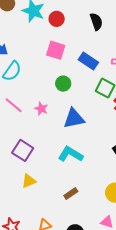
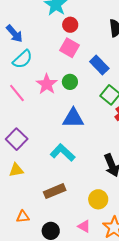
red circle: (57, 19) -> (70, 25), moved
pink star: (41, 109) -> (47, 84), moved, size x1.5
brown rectangle: (71, 193) -> (55, 191), size x1.5

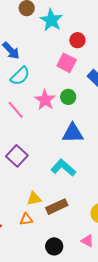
red circle: (70, 25) -> (77, 40), moved
yellow triangle: (16, 170) -> (34, 199), moved
orange triangle: (23, 217) -> (26, 219), moved

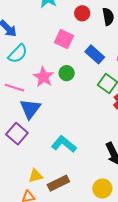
red circle: (77, 40) -> (82, 13), moved
pink line: (16, 110) -> (14, 88), turned -30
blue triangle: (73, 133) -> (30, 109), moved, turned -50

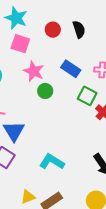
pink square: (64, 39) -> (20, 44), moved
pink star: (44, 77) -> (34, 71), moved

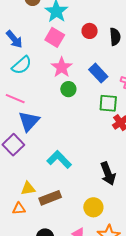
green square: (87, 96) -> (108, 103), turned -36

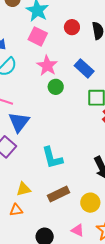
cyan L-shape: (59, 160) -> (52, 158), turned -145
brown rectangle: (50, 198) -> (58, 194), moved

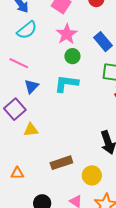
blue triangle: (19, 122) -> (31, 86), size x0.7
cyan L-shape: (52, 158) -> (66, 84), moved, turned 105
yellow triangle: (24, 189) -> (31, 130), moved

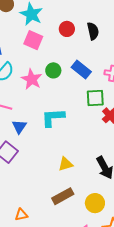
pink star: (67, 34) -> (32, 79), moved
green circle: (72, 56) -> (53, 70), moved
yellow triangle: (31, 130) -> (66, 164), moved

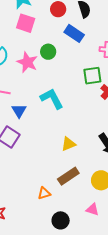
blue rectangle: (81, 69) -> (74, 33), moved
cyan L-shape: (53, 117) -> (52, 99), turned 70
orange triangle: (21, 215) -> (44, 193), moved

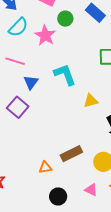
green circle: (48, 52) -> (65, 19), moved
yellow triangle: (68, 144) -> (91, 101), moved

